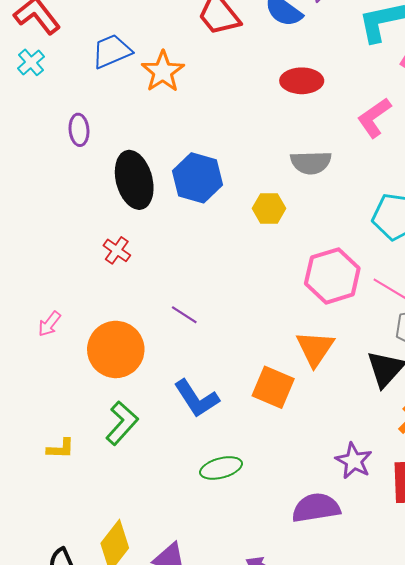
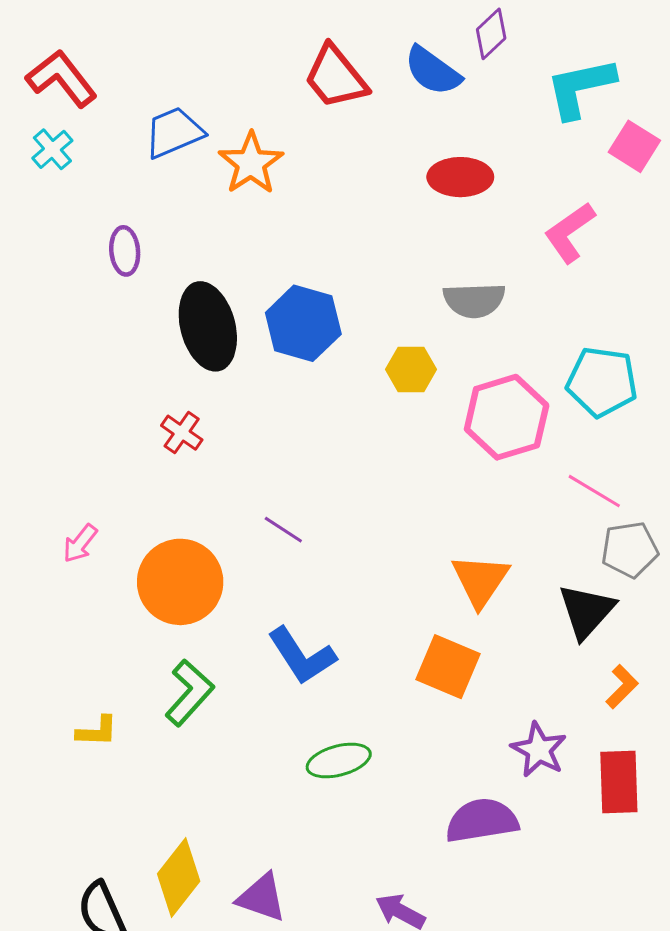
pink hexagon: (332, 276) -> (507, 417), moved
orange square: (273, 387) -> (448, 667), moved

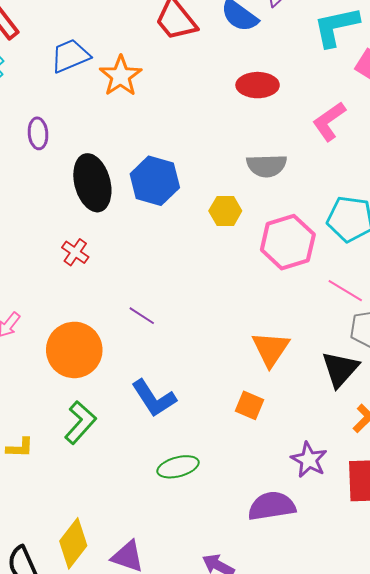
orange square: (448, 667) -> (250, 405), size x0.7

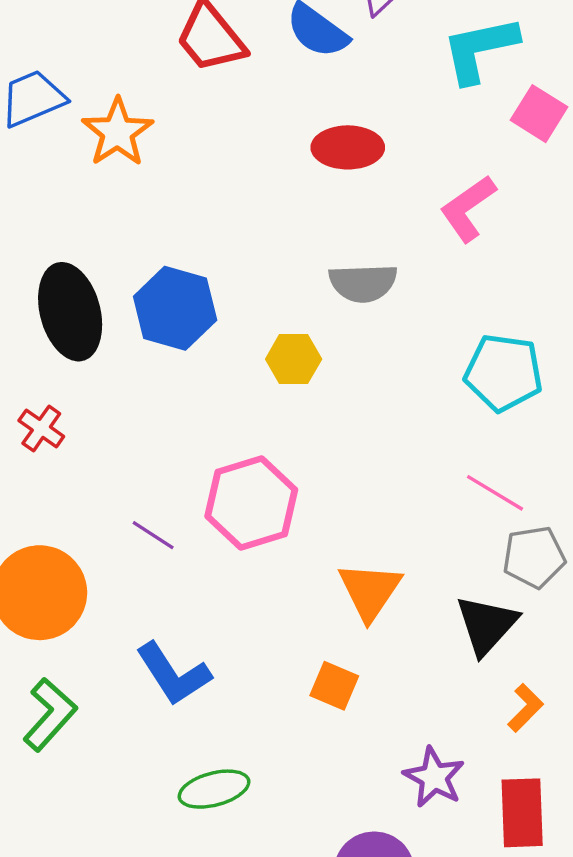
pink hexagon: (288, 242) -> (251, 503), moved

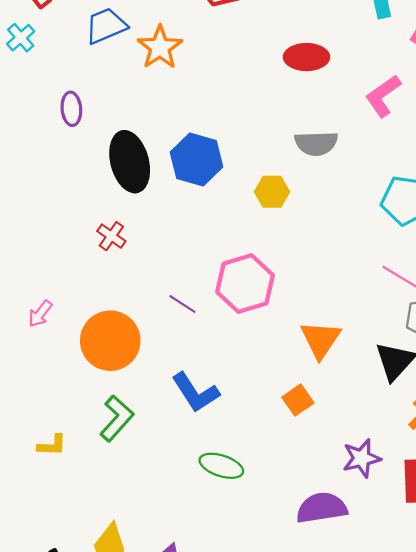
orange square: (334, 686) -> (298, 400), turned 32
purple star: (434, 777) -> (362, 458), turned 30
green ellipse: (214, 789) -> (221, 466), turned 33

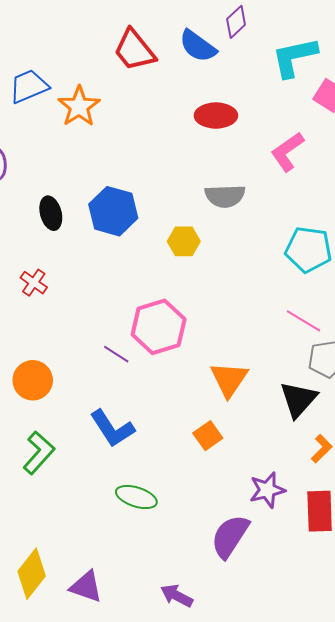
black ellipse: (130, 162) -> (51, 213), size x0.6
purple line: (182, 304) -> (116, 354), moved
orange circle: (110, 341) -> (33, 380), size x0.7
purple semicircle: (322, 508) -> (230, 536), turned -48

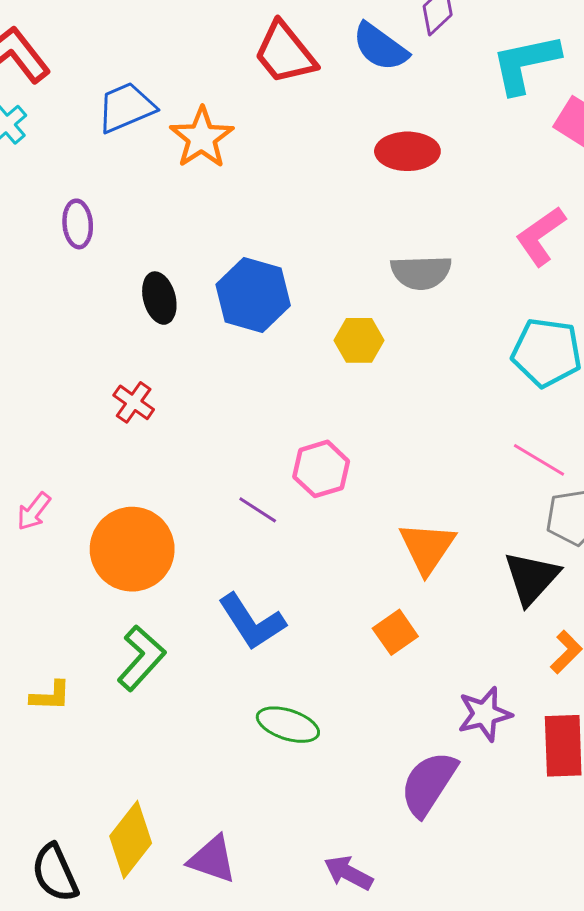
pink L-shape: (287, 152) -> (541, 236), moved
pink hexagon: (159, 327) -> (321, 469), size x0.7
orange circle: (33, 380) -> (132, 549), size x1.4

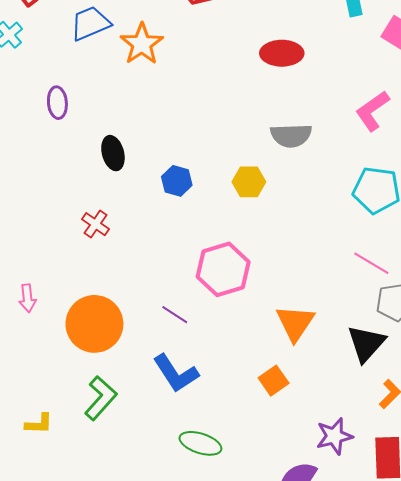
blue hexagon: (253, 295) -> (177, 181), moved, size x0.6
pink hexagon: (321, 469) -> (223, 269), size x1.4
purple line: (258, 510) -> (175, 315), moved
pink arrow: (34, 511) -> (28, 298), turned -44

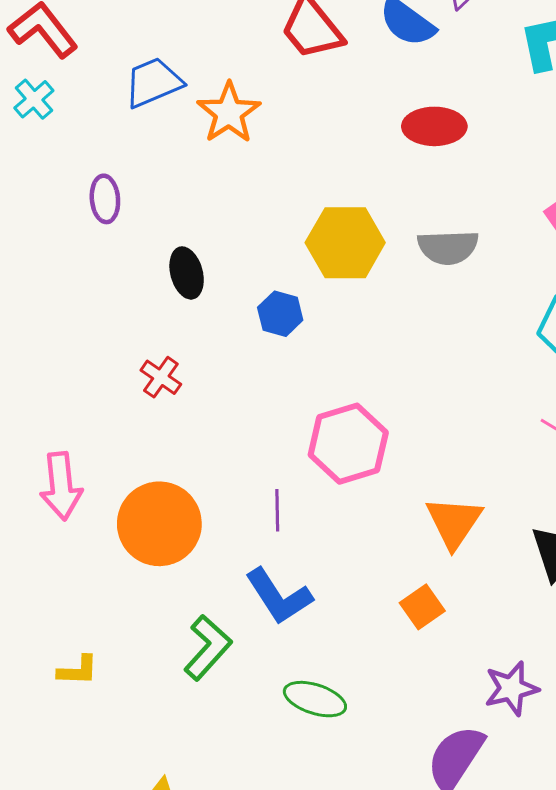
yellow hexagon: (249, 182) -> (345, 243), moved, size x1.6
pink arrow: (28, 298) -> (61, 486), size x1.6
purple line: (175, 315) -> (277, 510), turned 56
green L-shape: (101, 398) -> (208, 648), moved

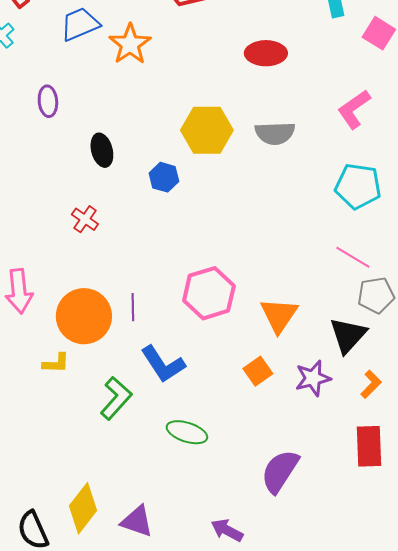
pink hexagon: (348, 444) -> (209, 293), moved
purple line: (277, 510) -> (133, 307), moved
yellow L-shape: (78, 670) -> (56, 363), moved
purple star: (511, 688) -> (313, 378), moved

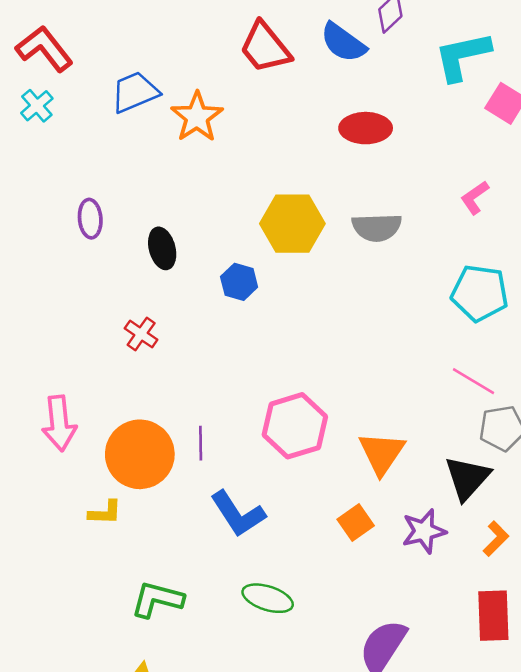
purple ellipse: (48, 101) -> (90, 219), moved
pink L-shape: (354, 109) -> (475, 198), size x0.7
green L-shape: (116, 398) -> (157, 599), moved, turned -117

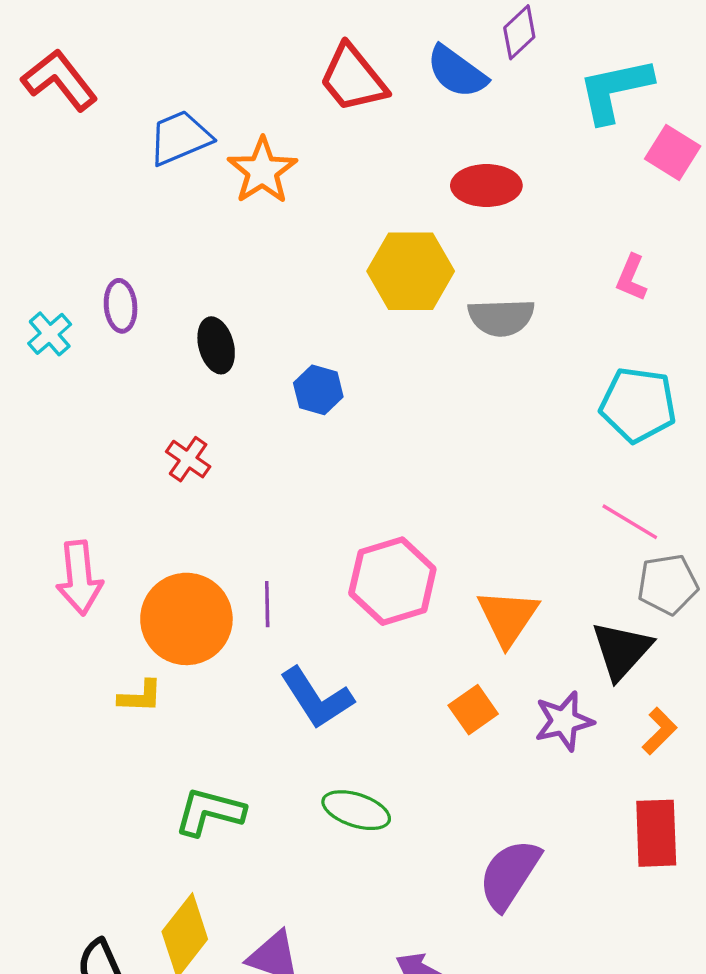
cyan cross: (37, 106) -> (50, 334), moved
pink L-shape: (475, 198) -> (631, 278), turned -32
yellow hexagon: (292, 224) -> (411, 271), moved

